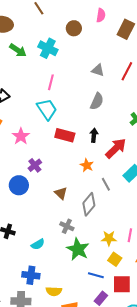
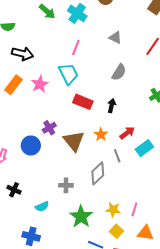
gray triangle: (98, 70) -> (115, 37), moved
pink star: (21, 136) -> (40, 84), moved
red arrow: (116, 148) -> (127, 133), moved, size x0.7
brown triangle: (61, 193) -> (74, 141), moved, size x1.6
gray cross: (67, 226) -> (66, 185), moved, turned -32

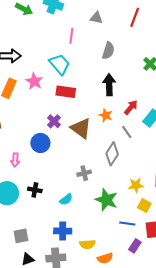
pink line: (76, 47) -> (71, 36), moved
red rectangle: (83, 102) -> (66, 92), moved
black arrow: (112, 106) -> (109, 85), size x1.5

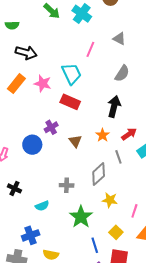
pink star: (34, 81) -> (43, 84), turned -30
brown triangle: (81, 128) -> (75, 141), size x0.6
yellow star: (136, 185) -> (110, 200), moved
blue line: (127, 224) -> (95, 245), turned 49
blue cross: (63, 231) -> (31, 235), turned -36

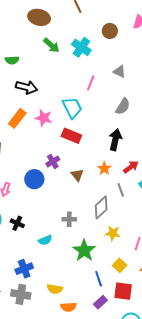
blue cross: (31, 235) -> (24, 269), moved

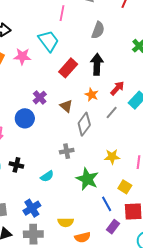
red rectangle: (71, 136) -> (68, 68), moved, turned -60
gray line: (121, 190) -> (112, 113), turned 72
gray diamond: (101, 207) -> (84, 124), moved

